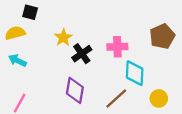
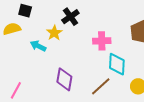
black cross: (82, 54) -> (70, 17), moved
cyan arrow: (17, 61) -> (38, 46), moved

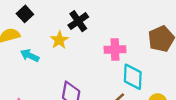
black square: (25, 11) -> (25, 14), turned 32
cyan arrow: (38, 46) -> (30, 55), moved

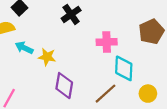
yellow star: (59, 40) -> (47, 57), moved, turned -30

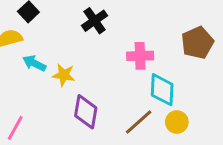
yellow circle: (148, 94) -> (177, 122), moved

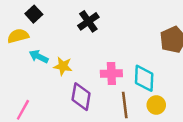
pink cross: (140, 56) -> (111, 73), moved
brown line: (139, 122) -> (125, 105), turned -55

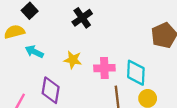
yellow star: (63, 66) -> (73, 60), moved
purple diamond: (81, 97) -> (51, 90), moved

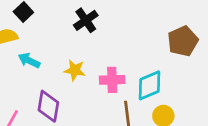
cyan diamond: (136, 73) -> (149, 85), turned 64

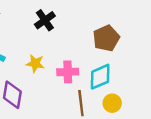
brown pentagon: (183, 41) -> (106, 38), moved

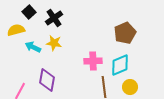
black cross: (45, 20) -> (54, 18), moved
yellow star: (35, 63) -> (54, 43), moved

